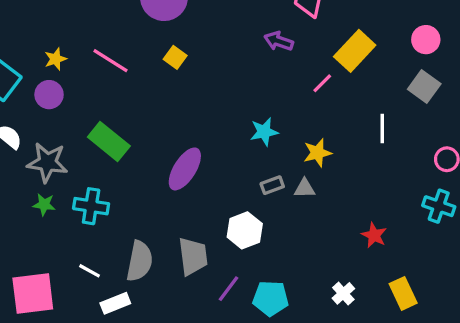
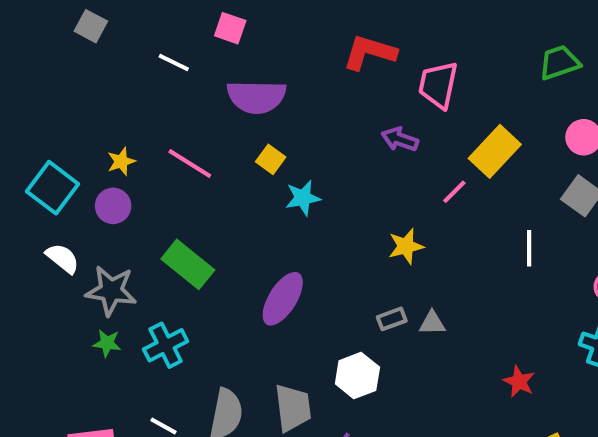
cyan star: (264, 132) -> (303, 198), moved
yellow star: (317, 153) -> (406, 246), moved
cyan cross: (91, 206) -> (166, 345), turned -36

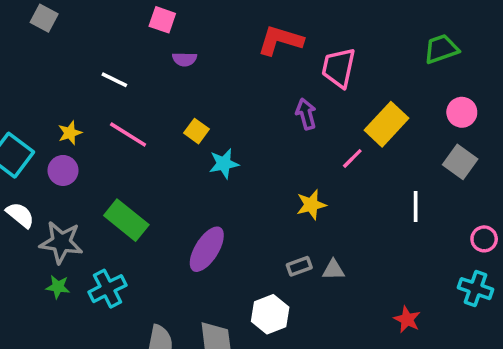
white line: (174, 63) -> (114, 80), moved
purple semicircle: (256, 97) -> (185, 59), moved, size x0.5
purple arrow: (400, 139) -> (306, 114), turned 56

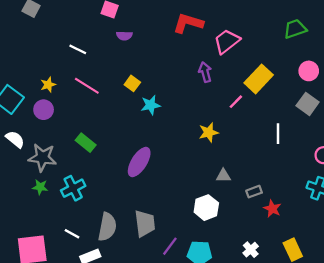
pink trapezoid: (339, 68) -> (227, 41), turned 40
green rectangle: (126, 220) -> (86, 143), size x0.7
gray rectangle: (299, 266) -> (254, 192), moved
white hexagon: (270, 314) -> (206, 208), moved

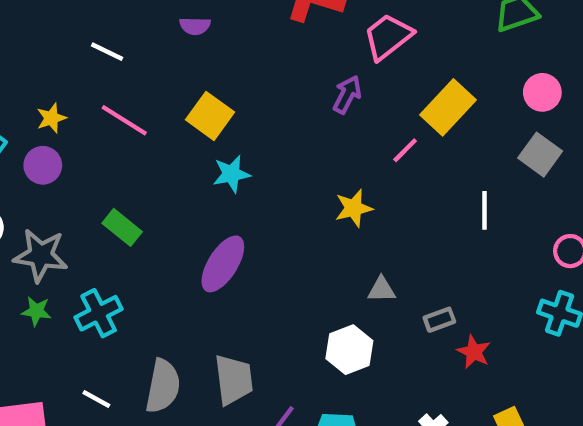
purple arrow: (205, 72) -> (347, 95), turned 42
yellow square: (132, 83) -> (210, 116), size x1.5
cyan star: (151, 105) -> (231, 174), moved

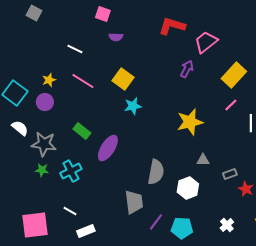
pink line: (405, 150) -> (231, 105), moved
yellow star: (354, 208) -> (190, 122), size x1.5
purple ellipse: (223, 264) -> (108, 148), moved
gray semicircle: (163, 386) -> (156, 172), moved

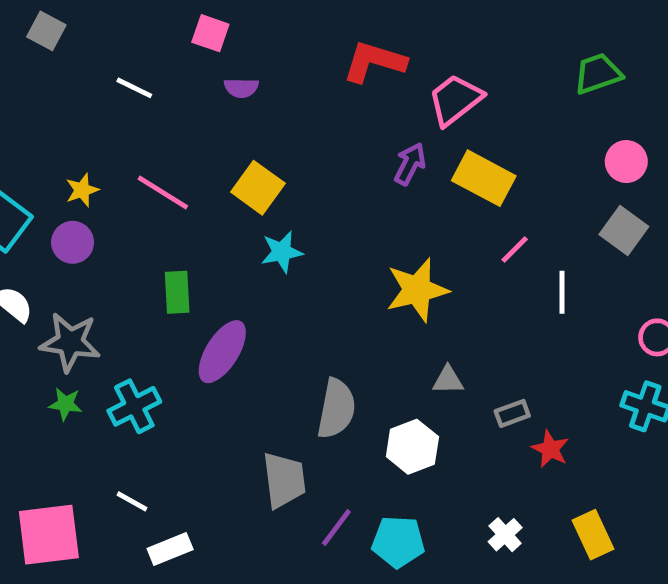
white line: (75, 49) -> (134, 88), moved
yellow rectangle: (234, 75) -> (484, 178), moved, turned 75
green rectangle: (82, 131) -> (177, 292), moved, turned 48

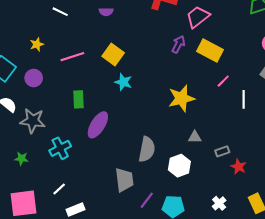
yellow star: (82, 190) -> (37, 44), moved
pink line: (163, 192) -> (72, 57), turned -50
cyan star: (282, 252) -> (123, 82), turned 30
green star: (65, 404) -> (21, 158), moved
white line: (132, 501) -> (59, 189), turned -72

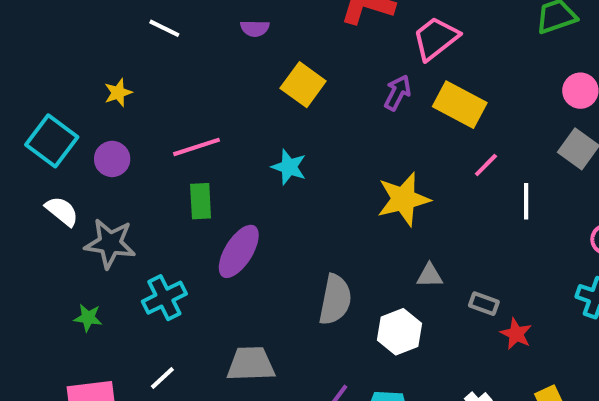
yellow square: (113, 55) -> (303, 85), moved
pink line: (72, 57) -> (197, 147), moved
gray rectangle: (222, 151) -> (484, 304), turned 40
gray trapezoid: (124, 180) -> (251, 364), moved, turned -85

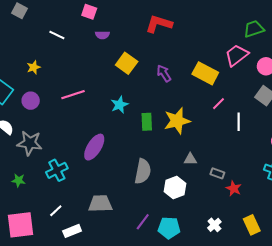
pink trapezoid: (436, 38) -> (237, 55), moved
purple arrow: (397, 93) -> (164, 73), moved, turned -60
cyan star: (289, 167) -> (119, 105), turned 30
green rectangle: (201, 201) -> (147, 122), moved

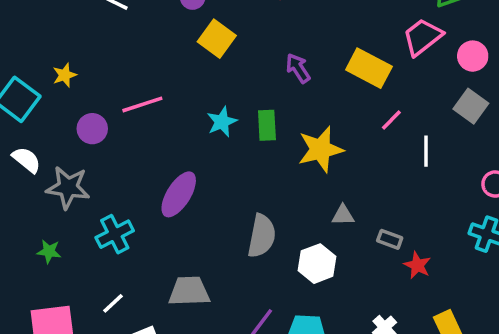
yellow square: (127, 63) -> (217, 39), moved
yellow star: (34, 67) -> (65, 75), moved
purple circle: (31, 101) -> (92, 129), moved
green rectangle: (147, 122) -> (267, 125), moved

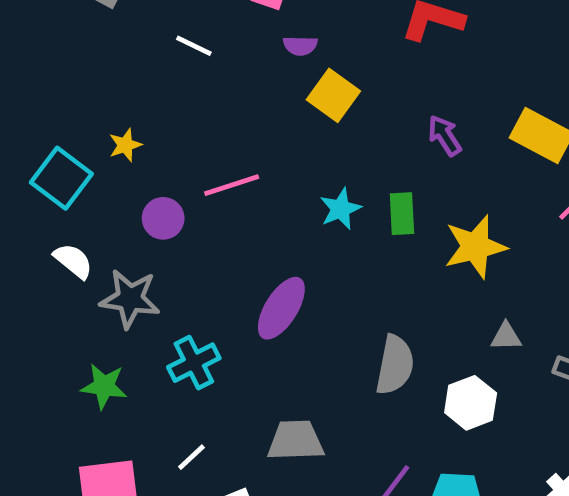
green star: (49, 251) -> (104, 386), size x1.4

